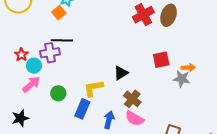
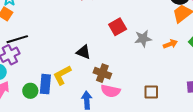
orange arrow: (188, 68) -> (170, 44), moved
black triangle: (121, 73) -> (83, 52), turned -49
blue rectangle: (82, 109) -> (45, 84), moved

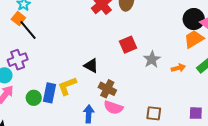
black line: (17, 39) -> (28, 30), moved, turned 60
gray star: (143, 39) -> (152, 59), turned -30

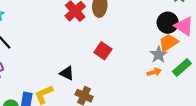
red square: (128, 45) -> (103, 51), turned -30
gray star: (152, 59) -> (159, 55), moved

